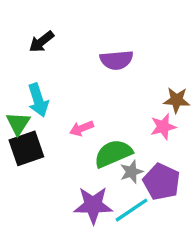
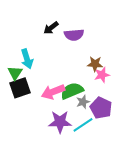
black arrow: (41, 42) -> (51, 28), moved
brown star: (177, 100) -> (95, 64), moved
pink arrow: (81, 128) -> (53, 92), moved, size x1.6

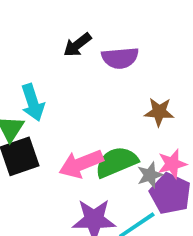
pink star: (102, 75) -> (172, 164), moved
gray star: (83, 102) -> (150, 175), moved

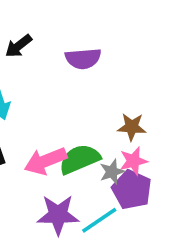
black arrow: (77, 45) -> (19, 46), moved
brown star: (159, 112) -> (132, 127), moved

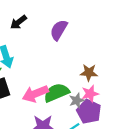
purple semicircle: (83, 59) -> (59, 30), turned 125

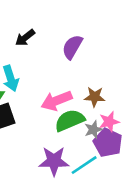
brown star: (89, 72) -> (95, 97), moved
pink arrow: (35, 94) -> (57, 101), moved

